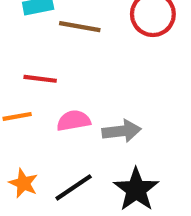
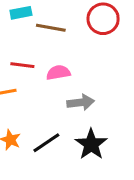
pink semicircle: (74, 121) -> (58, 73), moved

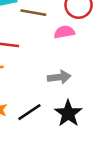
pink semicircle: (58, 73) -> (64, 32), moved

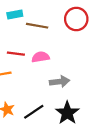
pink semicircle: (64, 32) -> (41, 57), moved

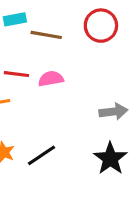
gray arrow: (60, 82) -> (113, 112), moved
black star: (67, 113) -> (110, 159), moved

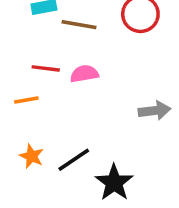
black star: (110, 159) -> (114, 183), moved

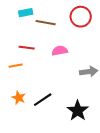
pink semicircle: (84, 74) -> (60, 51), moved
black star: (114, 183) -> (78, 111), moved

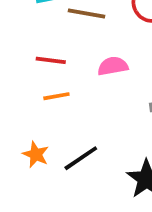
orange line: (16, 66) -> (56, 96), moved

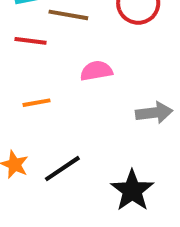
red line: (51, 60) -> (30, 41), moved

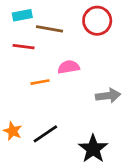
orange line: (36, 103) -> (40, 82), moved

